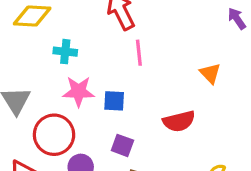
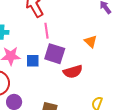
purple square: (122, 145) -> (55, 54), moved, size x1.5

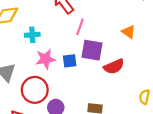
pink line: (47, 31) -> (80, 27), turned 35

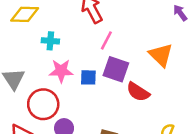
orange triangle: (129, 32) -> (161, 55), size x1.5
red semicircle: (114, 67) -> (138, 92), turned 48

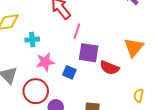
orange triangle: (161, 55) -> (134, 47), moved, turned 35
blue square: (88, 77) -> (69, 72), moved, turned 32

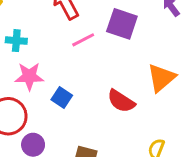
pink line: (77, 31) -> (83, 40), turned 35
purple square: (89, 53) -> (122, 24), moved

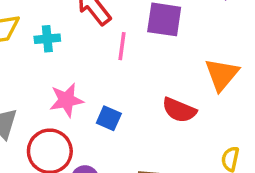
pink line: (83, 40) -> (122, 46), turned -45
cyan cross: (16, 41) -> (47, 39), moved

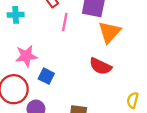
orange triangle: (222, 74) -> (109, 32), moved
blue square: (109, 118) -> (46, 76), moved

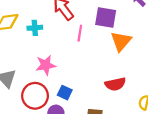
red semicircle: (100, 66) -> (115, 84), moved, turned -36
blue square: (46, 76) -> (65, 93), moved

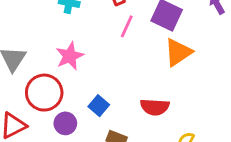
pink star: (46, 65) -> (70, 56), turned -30
blue square: (65, 93) -> (99, 106), moved

